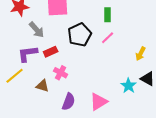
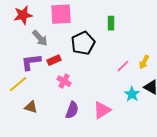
pink line: (108, 38) -> (123, 66), moved
brown triangle: (43, 86) -> (31, 107), moved

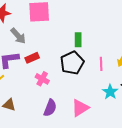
green rectangle: (111, 23) -> (78, 40), moved
black pentagon: (83, 43) -> (72, 63), moved
pink line: (123, 66) -> (101, 64), turned -48

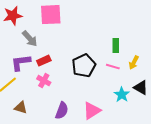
green rectangle: (78, 40) -> (116, 46), moved
pink line: (101, 64) -> (113, 67), turned -72
pink cross: (42, 79) -> (44, 81), moved

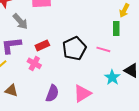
green rectangle: (116, 46) -> (116, 28), moved
red rectangle: (44, 61) -> (42, 45), moved
yellow arrow: (134, 63) -> (124, 10), moved

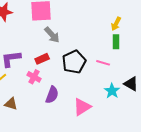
yellow arrow: (124, 10) -> (116, 24), moved
gray arrow: (20, 21) -> (52, 35), moved
purple semicircle: (52, 93) -> (52, 95), moved

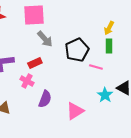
black pentagon: (74, 62) -> (77, 50), moved

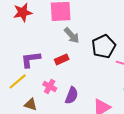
pink cross: (27, 81) -> (50, 86), moved

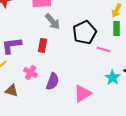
red rectangle: (62, 59) -> (43, 45), turned -56

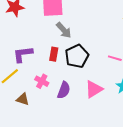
black pentagon: (85, 32) -> (77, 56), moved
pink triangle: (83, 93) -> (94, 89), moved

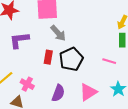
purple L-shape: (23, 54) -> (19, 40), moved
pink cross: (42, 81) -> (27, 84), moved

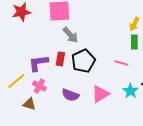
purple L-shape: (19, 40) -> (38, 63), moved
purple semicircle: (58, 93) -> (70, 95), turned 90

